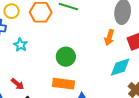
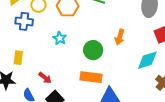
orange arrow: (109, 37) -> (120, 37), moved
cyan star: (20, 45) -> (60, 38), moved

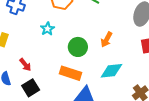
cyan diamond: (147, 60) -> (111, 71), moved

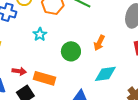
red arrow: (25, 65) -> (19, 71), turned -40
orange rectangle: (71, 73) -> (44, 78), moved

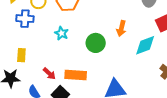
red arrow: (19, 71) -> (49, 74), turned 48
cyan diamond: (105, 74) -> (145, 45), moved

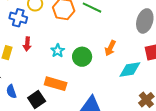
cyan star: (62, 33) -> (58, 51), moved
red arrow: (49, 74) -> (27, 44), moved, turned 40

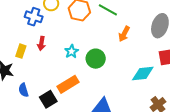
orange arrow: (110, 48) -> (124, 34), moved
orange rectangle: (56, 84) -> (68, 84), turned -50

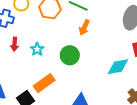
orange arrow: (124, 34) -> (84, 27), moved
cyan star: (71, 51) -> (37, 49), moved

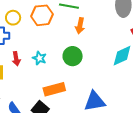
orange rectangle: (44, 83) -> (54, 89), turned 35

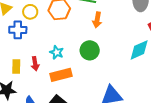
red arrow: (16, 59) -> (35, 64), moved
orange rectangle: (54, 89) -> (61, 75), moved

